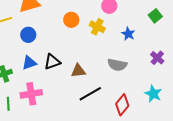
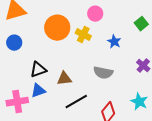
orange circle: (71, 20) -> (57, 28), size x1.6
blue triangle: (29, 63) -> (38, 91), moved

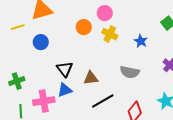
pink circle: (95, 14) -> (105, 13), moved
orange circle: (57, 28) -> (84, 27), size x0.6
black triangle: (38, 70) -> (65, 69), turned -48

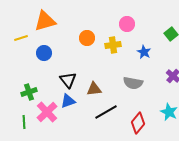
pink circle: (105, 13) -> (127, 24), moved
yellow cross: (110, 34) -> (113, 45), turned -35
green cross: (17, 81) -> (29, 92), moved
pink cross: (44, 101) -> (47, 112), turned -35

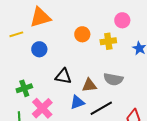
black triangle: (68, 80) -> (63, 76), turned -42
gray semicircle: (133, 83) -> (113, 79), moved
blue triangle: (68, 101) -> (77, 102), moved

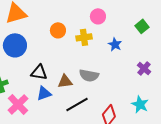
blue circle: (39, 49) -> (15, 45), size x1.5
blue triangle: (77, 102) -> (44, 93), moved

